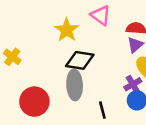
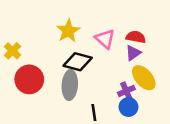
pink triangle: (101, 15) -> (105, 39), moved
red circle: (34, 102) -> (29, 79), moved

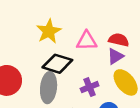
pink triangle: (105, 39) -> (87, 41), turned -45
purple cross: (126, 91) -> (90, 87), moved

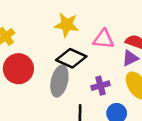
yellow star: (49, 31) -> (67, 25), turned 30

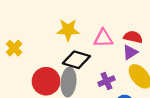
red circle: (18, 69) -> (46, 81), moved

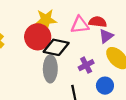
red semicircle: (133, 37) -> (98, 22), moved
red circle: (46, 81) -> (38, 37), moved

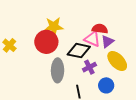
pink triangle: (80, 25) -> (92, 39), moved, turned 30
black diamond: (56, 47) -> (79, 51), moved

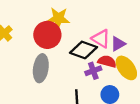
red semicircle: (100, 29) -> (107, 61), moved
gray ellipse: (58, 70) -> (41, 68), moved

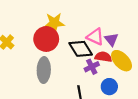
purple triangle: (118, 44) -> (111, 40), turned -32
black diamond: (84, 50) -> (81, 49), turned 45

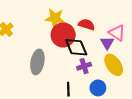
pink triangle: (95, 37) -> (117, 33), moved
red circle: (46, 39) -> (63, 35), moved
red semicircle: (103, 57) -> (87, 24), moved

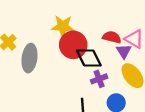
red semicircle: (87, 24) -> (112, 37), moved
gray ellipse: (37, 62) -> (29, 58), moved

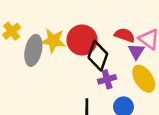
yellow star: (63, 26) -> (53, 41), moved
black diamond: (89, 58) -> (98, 56), turned 40

